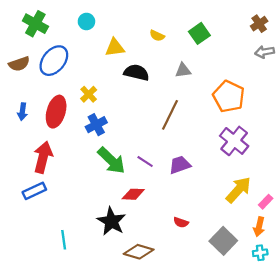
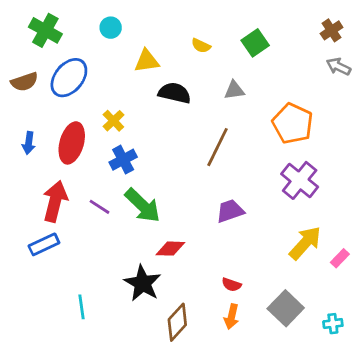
gray arrow: (265, 52) -> (338, 67), turned 36
purple line: (145, 162) -> (100, 207), moved
orange arrow: (259, 227) -> (232, 317), moved
brown diamond: (139, 252) -> (177, 322), turned -64

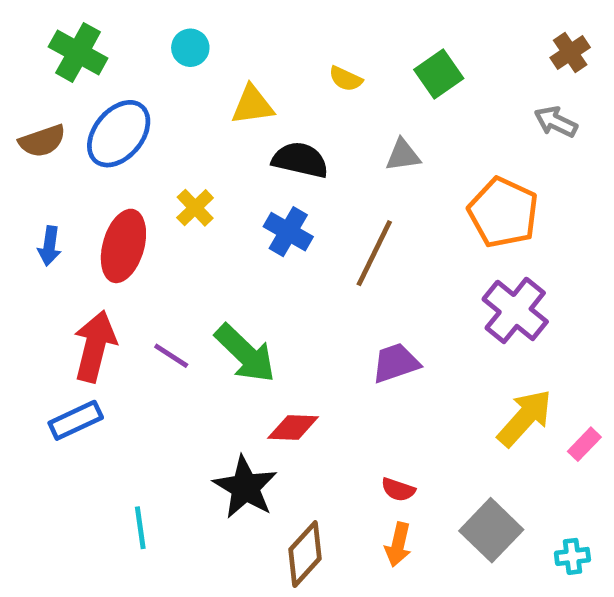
gray arrow: (338, 67) -> (556, 122), moved
blue cross: (123, 160) -> (288, 232), moved, turned -32

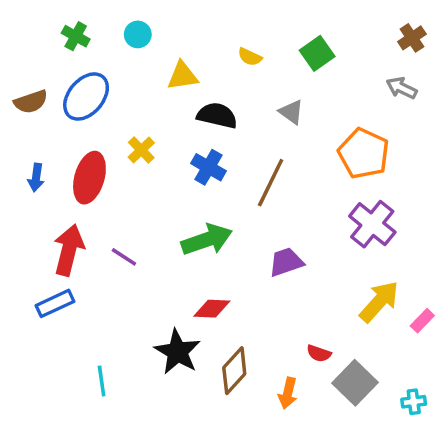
green cross: (78, 52) -> (76, 36), moved, size x0.7
gray triangle: (403, 155) -> (291, 112), turned 44
green arrow: (245, 353) -> (207, 240), moved, turned -63
red semicircle: (398, 490) -> (319, 353), moved
brown diamond: (305, 554) -> (234, 371), moved

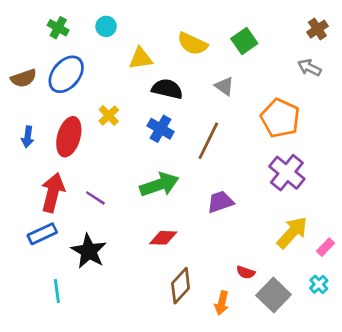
yellow semicircle: (250, 57) -> (192, 44), size x1.6
black star: (177, 352) -> (89, 251), moved
cyan line: (102, 381) -> (57, 291), moved
cyan cross: (414, 402) -> (319, 284), moved, turned -36

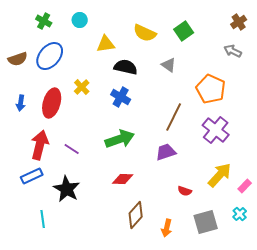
brown line: (208, 141) -> (174, 117), moved
red semicircle: (246, 272) -> (185, 191), moved
gray square: (274, 295) -> (206, 222), turned 30

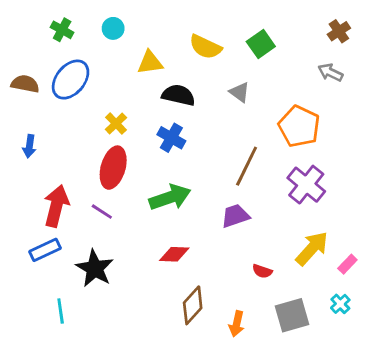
brown semicircle: (18, 59) -> (25, 84), turned -150
red ellipse: (52, 103) -> (113, 168), moved

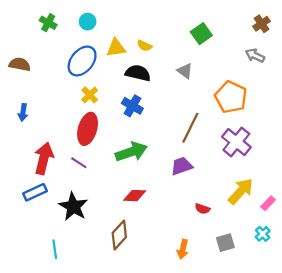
yellow semicircle: (205, 47) -> (144, 46), moved, size x0.6
blue ellipse: (71, 80) -> (82, 61), moved
brown diamond: (193, 305) -> (119, 235), moved
cyan line: (61, 311) -> (55, 249), moved
gray square: (292, 315) -> (225, 243), size x0.7

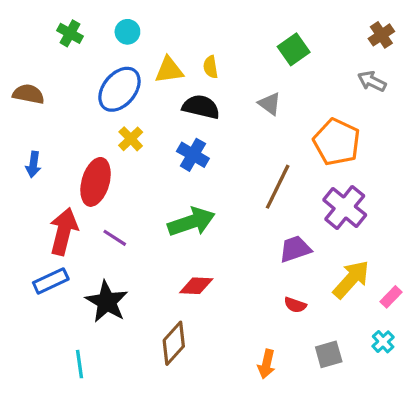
yellow semicircle: (144, 46) -> (211, 67), turned 56
red ellipse: (88, 129) -> (96, 182), moved
purple trapezoid: (182, 166) -> (295, 249), moved

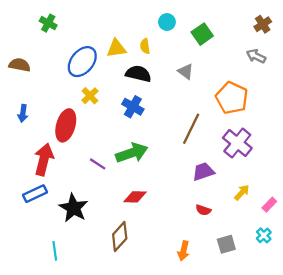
cyan circle: (127, 32) -> (167, 22), moved
purple line: (115, 238) -> (98, 164), moved
yellow arrow: (351, 279) -> (242, 192), size x0.6

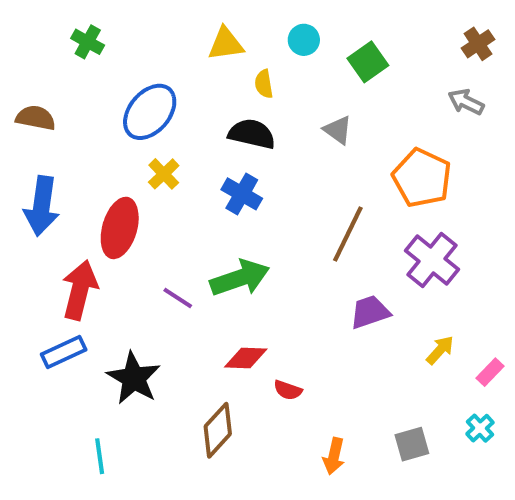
yellow triangle: (116, 48) -> (226, 44), moved
blue arrow: (23, 113) -> (42, 206), size x1.8
red semicircle: (203, 210) -> (288, 390), moved

